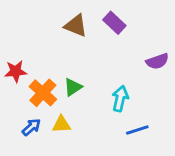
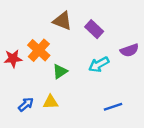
purple rectangle: (114, 23) -> (94, 29), moved
orange cross: (43, 93) -> (39, 50), moved
cyan arrow: (120, 99) -> (99, 64), moved, turned -132

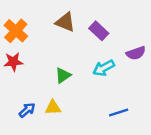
orange cross: (39, 50) -> (16, 31), moved

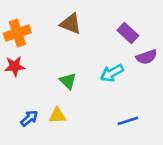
orange cross: (16, 31) -> (17, 33), turned 30
purple rectangle: (99, 31) -> (128, 33), moved
green triangle: (63, 75) -> (68, 81), turned -42

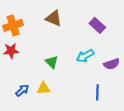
purple semicircle: (146, 57) -> (112, 64), moved
blue line: (128, 121) -> (97, 92), turned -70

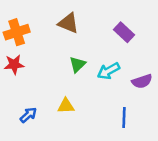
green triangle: (52, 62) -> (77, 64), moved, turned 32
yellow triangle: (44, 88) -> (66, 106), moved

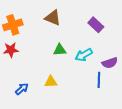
green triangle: (77, 64) -> (60, 50), turned 40
blue line: (124, 117) -> (99, 80), moved

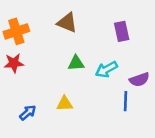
purple rectangle: (96, 25) -> (122, 31), turned 35

